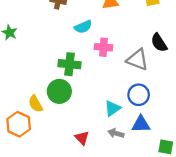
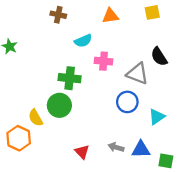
blue circle: (139, 95) -> (127, 102), moved
cyan triangle: (113, 108) -> (157, 117), moved
blue triangle: (141, 124) -> (141, 150), moved

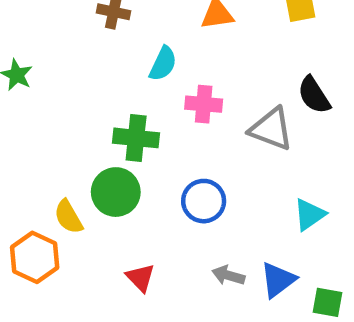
cyan semicircle: (83, 41) -> (163, 64), turned -42
blue circle: (127, 102) -> (204, 201), moved
blue triangle: (141, 150) -> (278, 280), turned -36
red triangle: (82, 152) -> (141, 278), moved

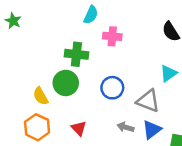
gray triangle: (271, 129) -> (148, 101), moved
cyan triangle: (309, 215) -> (168, 73), moved
orange hexagon: (35, 257) -> (37, 127), moved

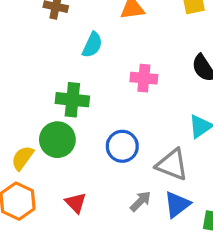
pink cross: (112, 36) -> (144, 78), moved
yellow semicircle: (41, 96) -> (22, 158), turned 66
gray arrow: (125, 127) -> (141, 201), turned 119

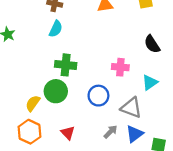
cyan semicircle: (92, 45) -> (56, 29), moved
pink cross: (144, 78) -> (120, 67), moved

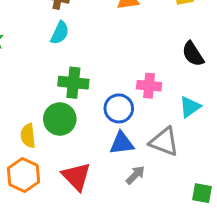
blue circle: (98, 96) -> (119, 108), moved
yellow semicircle: (33, 103) -> (28, 136), turned -42
red triangle: (68, 133) -> (76, 176), size x1.5
blue triangle: (135, 134) -> (122, 143), moved, turned 30

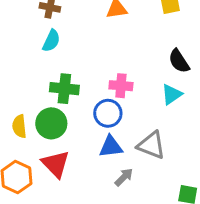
pink cross: (149, 86) -> (121, 86), moved
cyan triangle: (190, 107) -> (172, 94), moved
yellow semicircle: (28, 136) -> (19, 126), moved
red triangle: (76, 176) -> (56, 164), moved

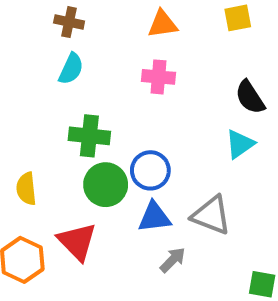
pink cross: (121, 86) -> (158, 77), moved
green circle: (51, 123) -> (106, 185), moved

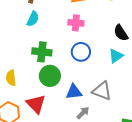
blue circle: (150, 170) -> (81, 52), moved

